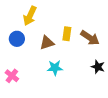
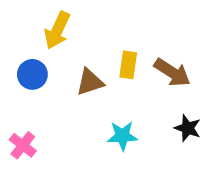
cyan star: (55, 68) -> (122, 136), moved

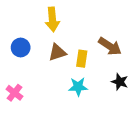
yellow arrow: (57, 30) -> (52, 19), moved, turned -30
yellow rectangle: (128, 65) -> (82, 59), moved

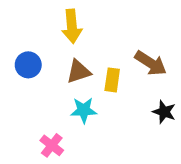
cyan star: (78, 87) -> (84, 110), moved
pink cross: (14, 93) -> (52, 145), moved

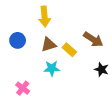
yellow rectangle: (112, 80) -> (69, 50), turned -56
pink cross: (52, 145) -> (23, 88), moved

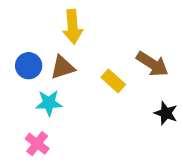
brown triangle: (49, 45) -> (63, 67), moved
cyan star: (52, 68) -> (49, 103), moved

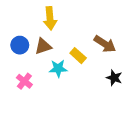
cyan star: (49, 103) -> (58, 68), moved
pink cross: (37, 144) -> (24, 81), moved

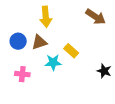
brown arrow: (105, 44) -> (96, 17), moved
pink cross: (24, 81) -> (22, 74), turned -32

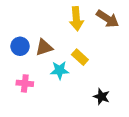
yellow arrow: (46, 17) -> (76, 19), moved
black star: (104, 71) -> (102, 97), moved

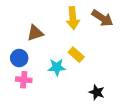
blue circle: (20, 46) -> (19, 58), moved
brown triangle: (44, 47) -> (35, 33), moved

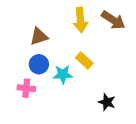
blue circle: (19, 58) -> (39, 64), moved

